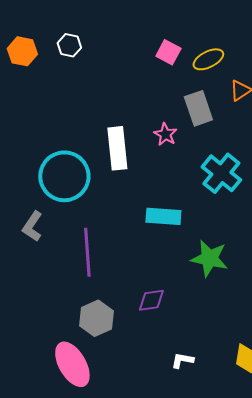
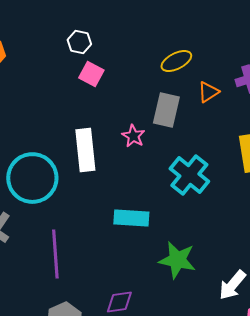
white hexagon: (69, 45) -> (79, 42), moved
pink square: (168, 52) -> (91, 74), moved
gray rectangle: (198, 108) -> (166, 110), turned 32

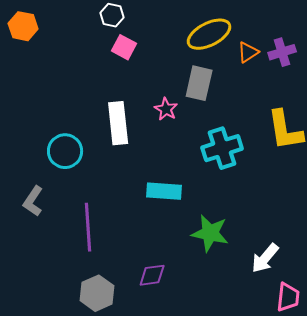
yellow ellipse: (176, 61) -> (209, 34), size x1.4
orange triangle: (208, 92) -> (248, 52), moved
cyan cross: (189, 175) -> (222, 148), turned 33
cyan circle: (32, 178) -> (65, 151), size x0.7

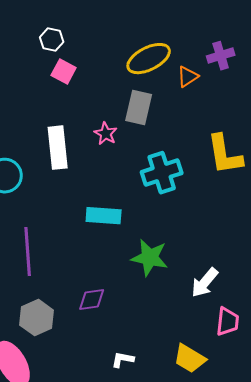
purple cross: (282, 52) -> (221, 56), moved

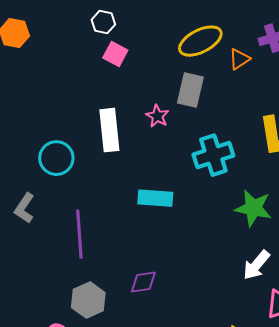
green star: (150, 258) -> (253, 208), moved

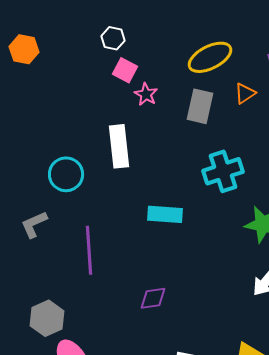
orange triangle: (239, 59) -> (245, 93), moved
pink star: (157, 116) -> (146, 94), moved
gray L-shape: (24, 208) -> (34, 224), turned 32
gray hexagon: (88, 300) -> (47, 318), moved

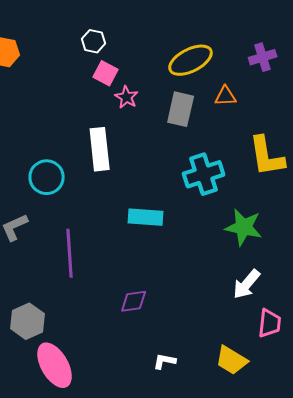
orange triangle: (245, 93) -> (226, 96), turned 30

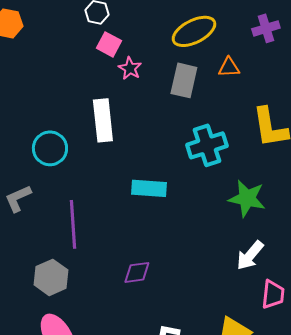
gray hexagon: (28, 321) -> (51, 277), moved

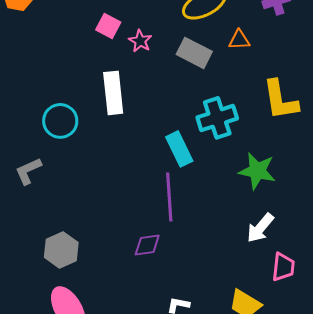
pink square: (109, 44) -> (108, 26), moved
gray rectangle: (184, 80) -> (194, 53), turned -76
cyan rectangle: (149, 188) -> (179, 149), moved, turned 60
purple line: (73, 224) -> (169, 197), moved

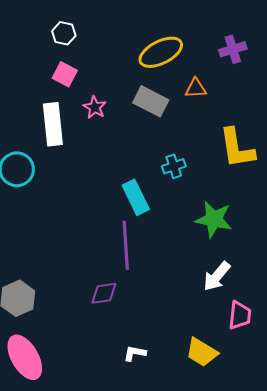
pink star: (140, 41) -> (95, 107), moved
white rectangle: (113, 93) -> (53, 124), moved
cyan cross: (217, 118) -> (174, 166), size x0.6

